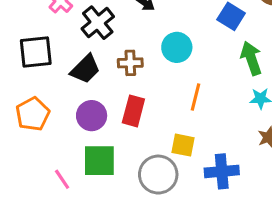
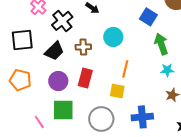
orange pentagon: (33, 114) -> (20, 80), turned -30
yellow square: (183, 145) -> (117, 91), moved

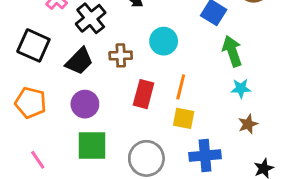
black square: (22, 40) -> (33, 45), turned 30
red rectangle: (85, 78) -> (144, 94), moved
yellow square: (117, 91) -> (184, 118), moved
pink line: (39, 122) -> (38, 160), moved

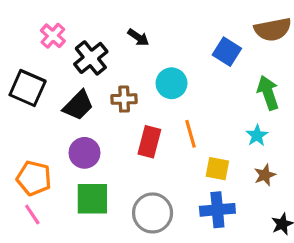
green arrow: (232, 51) -> (268, 93), moved
orange line: (181, 87) -> (191, 134), turned -30
cyan star: (241, 88) -> (257, 135), turned -30
orange pentagon: (31, 103) -> (34, 178), moved
yellow square: (184, 118) -> (217, 169), moved

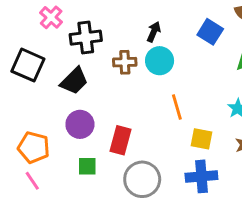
black arrow: (138, 37) -> (154, 32), moved, turned -102
black cross: (91, 58) -> (86, 38), turned 32
brown cross: (124, 99) -> (125, 62), moved
red rectangle: (149, 142) -> (120, 140), moved
green square: (92, 199) -> (87, 166), size x0.6

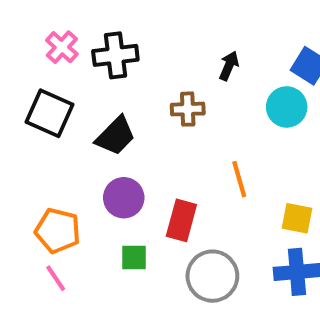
pink cross: (51, 17) -> (62, 47), moved
black cross: (86, 38) -> (115, 55), moved
cyan circle: (160, 61) -> (287, 107), moved
orange line: (177, 107) -> (239, 179), moved

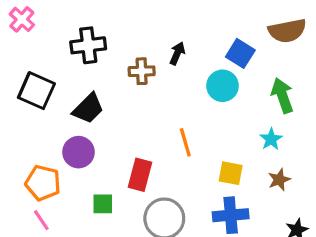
pink cross: (62, 47) -> (22, 19), moved
brown cross: (188, 109) -> (142, 71), moved
purple circle: (124, 198) -> (78, 152), moved

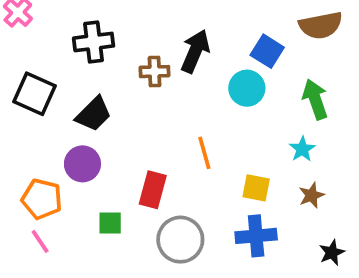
black arrow: (177, 53) -> (195, 51), size x1.6

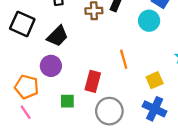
yellow square: (256, 188) -> (155, 80), turned -35
blue cross: (256, 236) -> (155, 109), turned 30

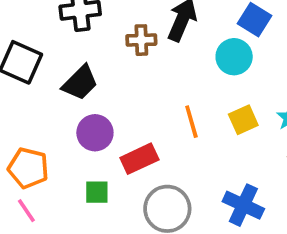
purple circle: (51, 66) -> (95, 133), moved
yellow square: (155, 80) -> (243, 120), moved
red rectangle: (93, 81) -> (139, 159), turned 50

